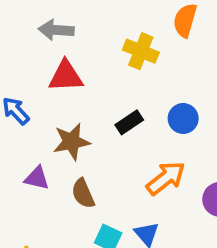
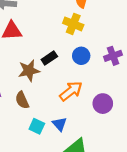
yellow cross: (141, 51) -> (73, 24), moved
brown star: (72, 142) -> (29, 71), moved

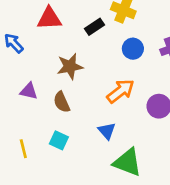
black rectangle: (49, 58) -> (95, 27), moved
cyan square: (37, 126) -> (59, 140), moved

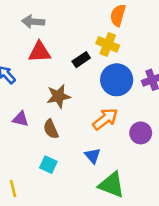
blue circle: (133, 49) -> (117, 80), size x1.6
yellow line: (23, 149) -> (13, 189), moved

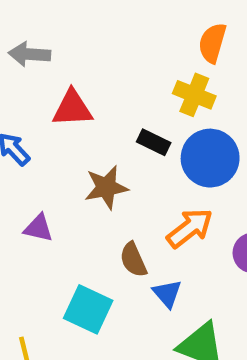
gray arrow: (33, 22) -> (29, 54), moved
black rectangle: (81, 60) -> (154, 142), moved, turned 60
brown semicircle: (51, 129) -> (133, 260), moved
cyan square: (48, 165) -> (88, 309), size x1.5

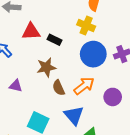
black rectangle: (154, 142) -> (54, 40), moved
brown semicircle: (133, 260) -> (59, 88), moved
blue triangle: (167, 294) -> (74, 115), size x1.5

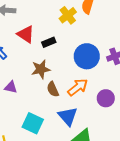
yellow cross: (86, 26) -> (68, 15), moved, turned 30
red triangle: (31, 32) -> (26, 34), turned 36
black rectangle: (54, 40) -> (49, 42), turned -48

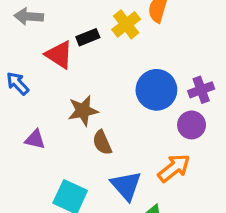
black rectangle: (49, 42) -> (88, 37), moved
orange arrow: (78, 87) -> (174, 168), moved
purple circle: (106, 98) -> (192, 125), moved

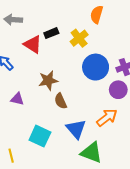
yellow cross: (126, 24) -> (79, 38), moved

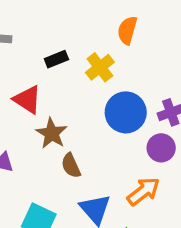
red triangle: (33, 44) -> (27, 100), moved
brown star: (48, 80) -> (52, 133), turned -30

